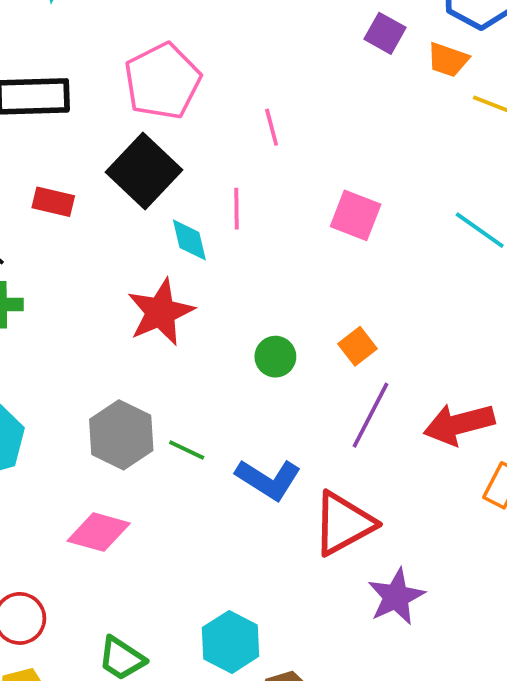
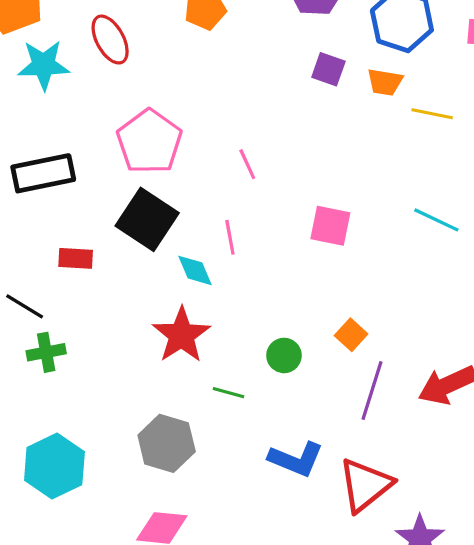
green line: (187, 450) -> (229, 393), moved

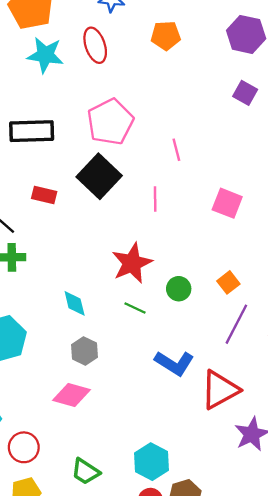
cyan diamond: (195, 270) -> (75, 303), moved
red star: (181, 335) -> (132, 263), moved
gray hexagon: (167, 443) -> (84, 351), moved, size x0.7

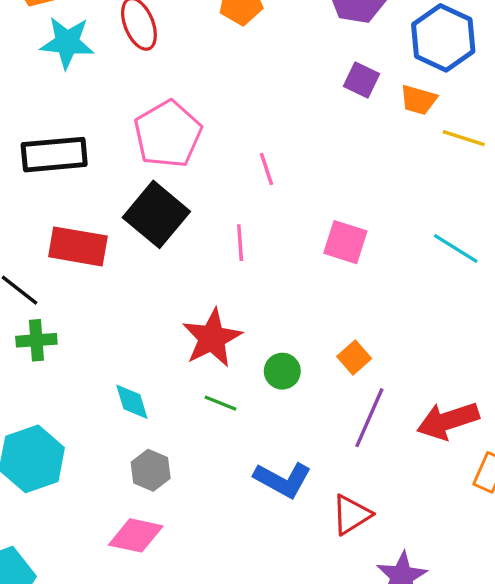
red rectangle: (44, 195) -> (78, 246), size x1.6
red triangle: (220, 390) -> (351, 515), size x0.7

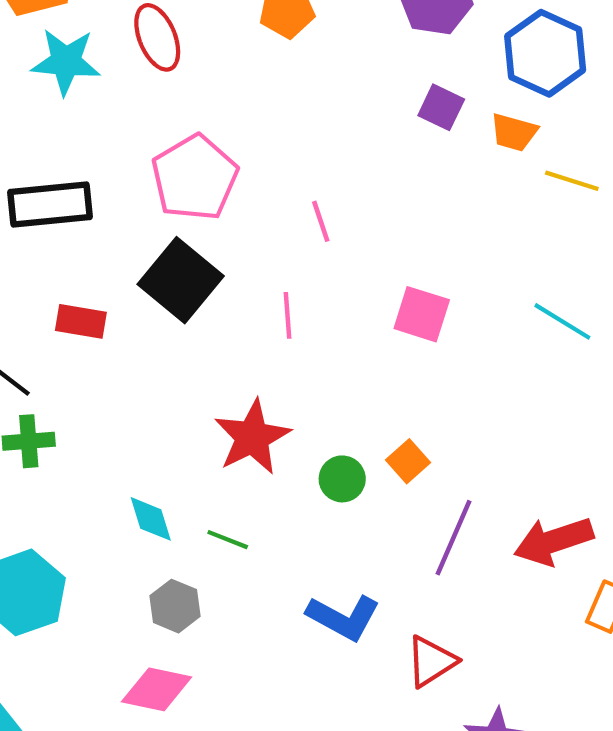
red rectangle: (78, 246) -> (81, 321), size x0.7
orange square: (354, 358) -> (408, 461), moved
green line: (221, 403) -> (228, 540), moved

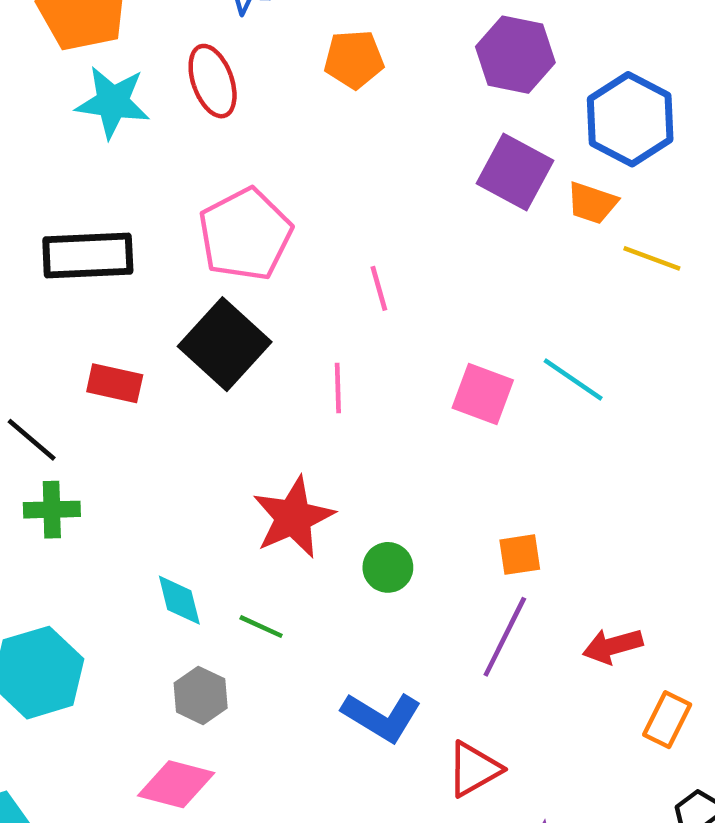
purple square: (441, 107) -> (515, 172), size x1.5
cyan line: (562, 321) -> (573, 379), moved
orange square: (408, 461) -> (520, 555), moved, turned 30
red arrow: (554, 541) -> (613, 646), size x0.7

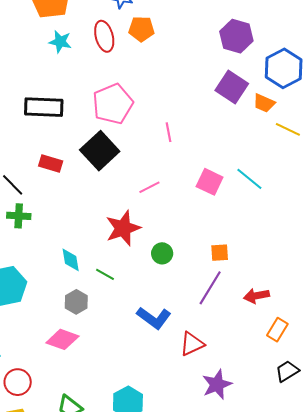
orange pentagon: (354, 59) -> (141, 29), moved
cyan star: (113, 102) -> (60, 42), size x0.7
pink line: (338, 388) -> (149, 187), moved, turned 60

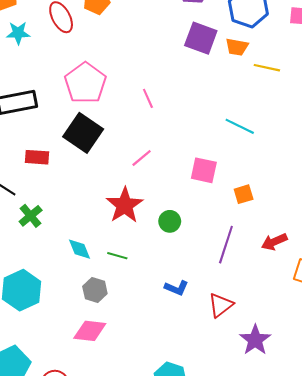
pink square: (210, 182) -> (204, 170), moved
green cross: (19, 216) -> (31, 216), moved, turned -30
orange square: (220, 253) -> (244, 194), moved
blue L-shape: (154, 318) -> (176, 288), size x0.7

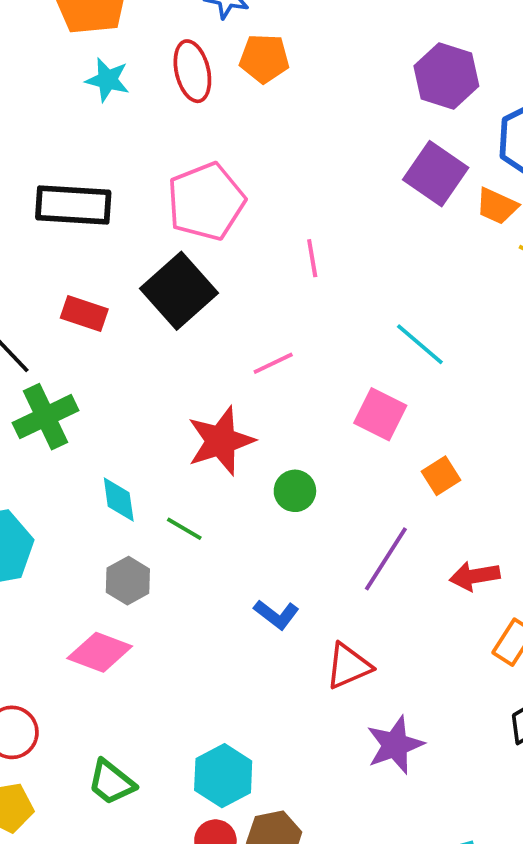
cyan line: (240, 126) -> (420, 344), moved
orange square: (244, 194) -> (441, 476), turned -30
green cross: (31, 216) -> (45, 417), size x1.4

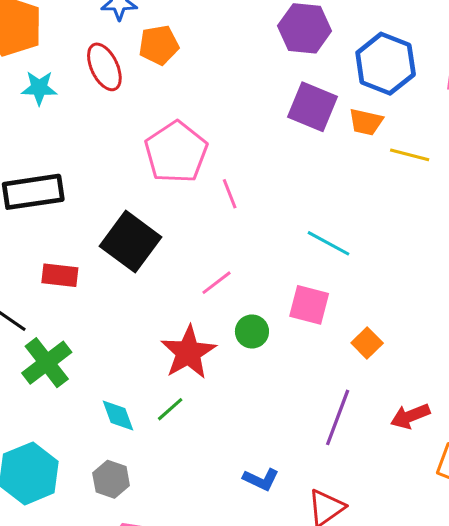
pink pentagon: (206, 201) -> (176, 152), moved
green circle: (295, 491) -> (252, 332), moved
green line: (184, 529) -> (170, 409), moved, turned -60
gray hexagon: (128, 581) -> (111, 479), moved

